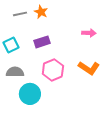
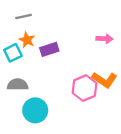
orange star: (41, 12) -> (27, 40), moved
pink hexagon: (53, 70) -> (85, 88), moved

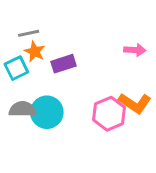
gray line: (23, 16) -> (29, 33), moved
cyan circle: (35, 110) -> (47, 112), moved

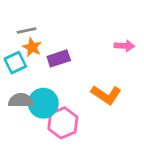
orange L-shape: (135, 103) -> (106, 95), moved
pink hexagon: (109, 114) -> (63, 123), moved

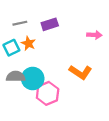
orange star: (32, 47) -> (28, 43), moved
purple rectangle: (59, 58) -> (50, 24), moved

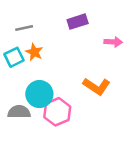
purple rectangle: (50, 24) -> (78, 22), moved
gray semicircle: (16, 76) -> (19, 112), moved

